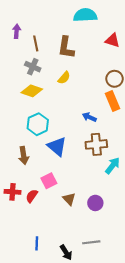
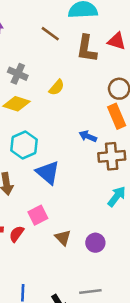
brown line: (36, 43) -> (50, 34), moved, turned -42
brown L-shape: (66, 47) -> (87, 49), moved
brown cross: (96, 144) -> (112, 156), moved

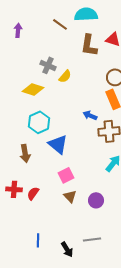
brown line: (50, 34) -> (60, 24), moved
gray cross: (18, 74) -> (48, 65), moved
pink square: (38, 215) -> (66, 175), moved

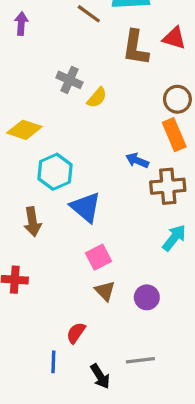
yellow diamond: (33, 89) -> (24, 130), moved
red semicircle: (33, 193) -> (76, 333), moved

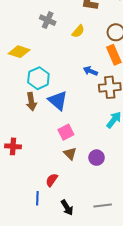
yellow semicircle: (97, 98) -> (78, 31), moved
brown arrow: (32, 222) -> (31, 102), moved
gray line: (140, 360) -> (103, 205), moved

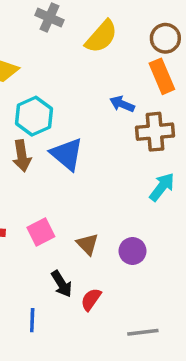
yellow semicircle: (78, 31) -> (101, 37), size x1.5
pink square: (66, 132) -> (41, 232), moved
red semicircle: (52, 180) -> (91, 299), moved
black arrow: (67, 208) -> (62, 284), moved

